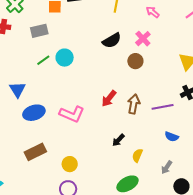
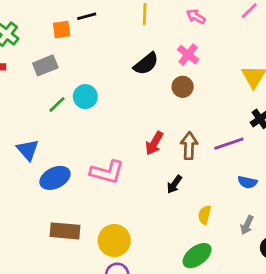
black arrow: (118, 140) -> (174, 184), moved
brown rectangle: (35, 152) -> (65, 231), turned 40
yellow circle: (70, 164) -> (114, 241), size x1.5

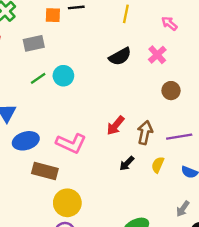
brown circle: (183, 87) -> (171, 91), moved
yellow semicircle: (205, 215) -> (158, 165), moved
brown rectangle: (65, 231) -> (45, 171), moved

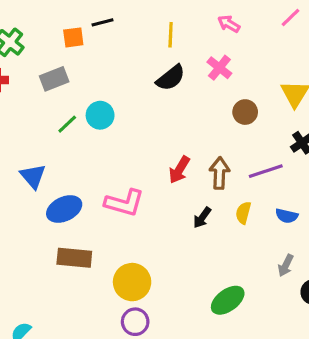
yellow line: (126, 14) -> (171, 35), moved
brown rectangle: (45, 171) -> (74, 258), moved

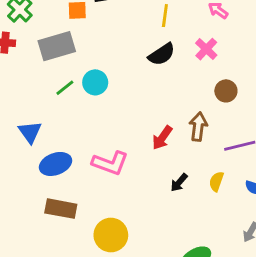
gray rectangle: (54, 79) -> (57, 46), size x1.4
brown arrow: (220, 173) -> (198, 127), moved

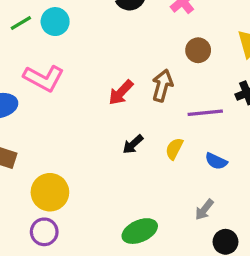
pink L-shape: (110, 163) -> (44, 78), moved

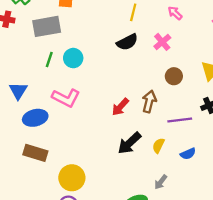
green line: (21, 23) -> (49, 60), turned -40
black arrow: (133, 144) -> (129, 143), size x1.6
blue semicircle: (216, 161) -> (188, 154), turned -48
gray arrow: (204, 210) -> (161, 182), moved

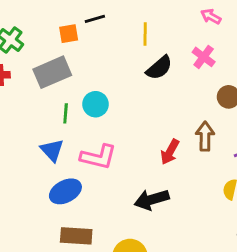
yellow line: (133, 12) -> (145, 34), moved
blue triangle: (18, 91) -> (52, 150), moved
black arrow: (129, 143) -> (152, 200), moved, turned 40

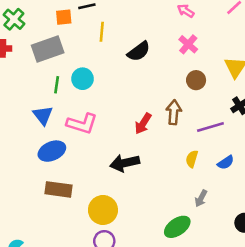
yellow line: (145, 34) -> (102, 32), moved
pink cross: (204, 57) -> (188, 44), moved

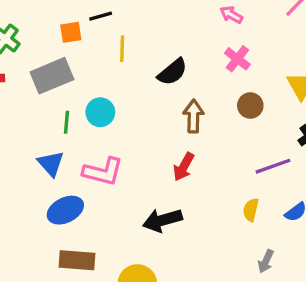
brown arrow: (174, 112) -> (193, 116), moved

